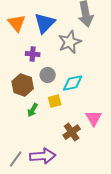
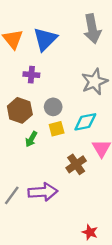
gray star: (70, 42) -> (95, 82), moved
gray circle: (48, 75) -> (53, 107), moved
cyan diamond: (73, 83) -> (85, 122), moved

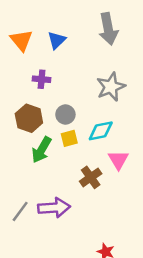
blue triangle: (45, 39) -> (57, 40), size x0.7
green arrow: (31, 139) -> (42, 150), size x1.5

